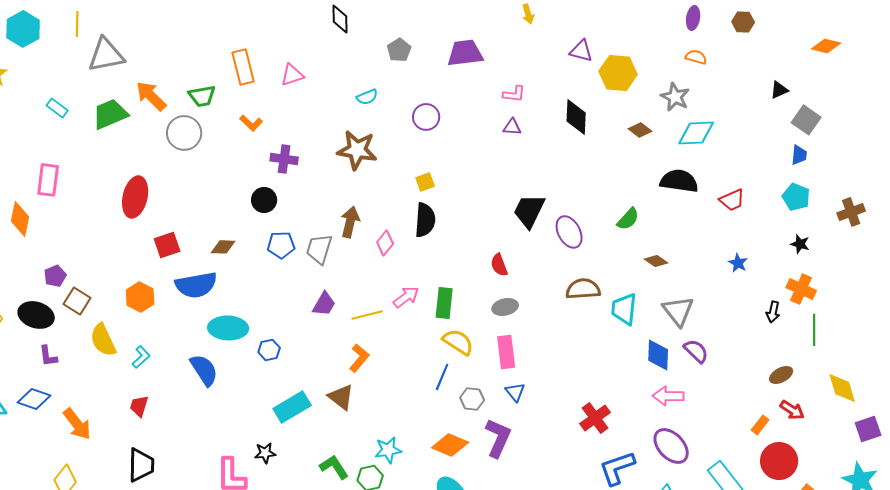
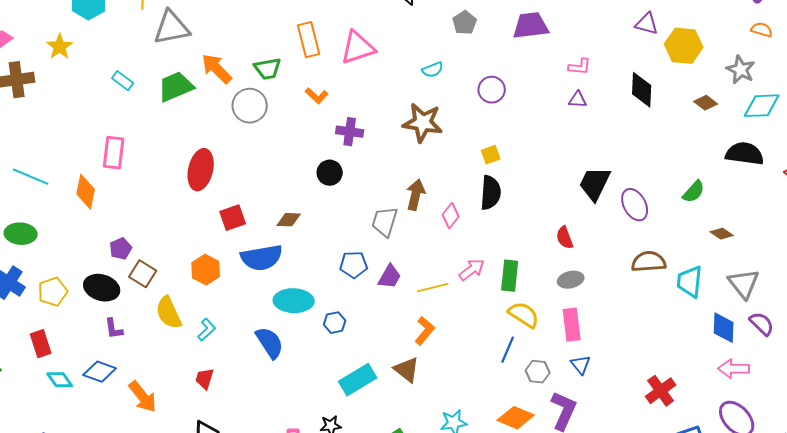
pink triangle: (292, 75) -> (358, 48), size x1.5
blue pentagon: (281, 245) -> (354, 265), moved

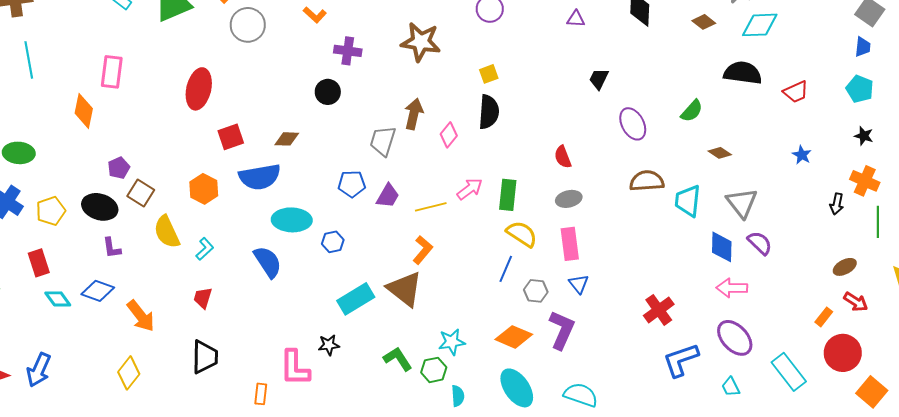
cyan line: (31, 177) -> (29, 60), moved, turned 57
black trapezoid: (595, 184) -> (599, 79), moved, size x0.6
brown triangle: (407, 370) -> (405, 289), size x1.4

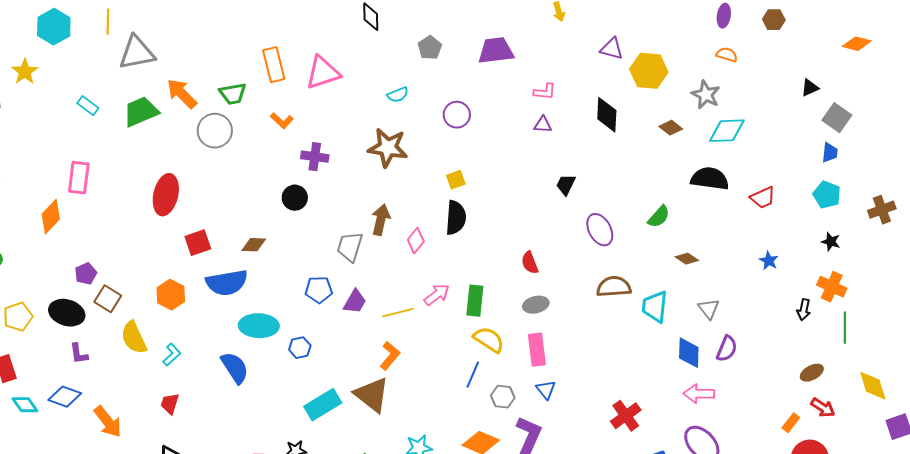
orange diamond: (84, 111) -> (51, 217), turned 32
gray triangle: (742, 203) -> (709, 309), size x0.7
purple semicircle: (760, 243) -> (727, 349), turned 68

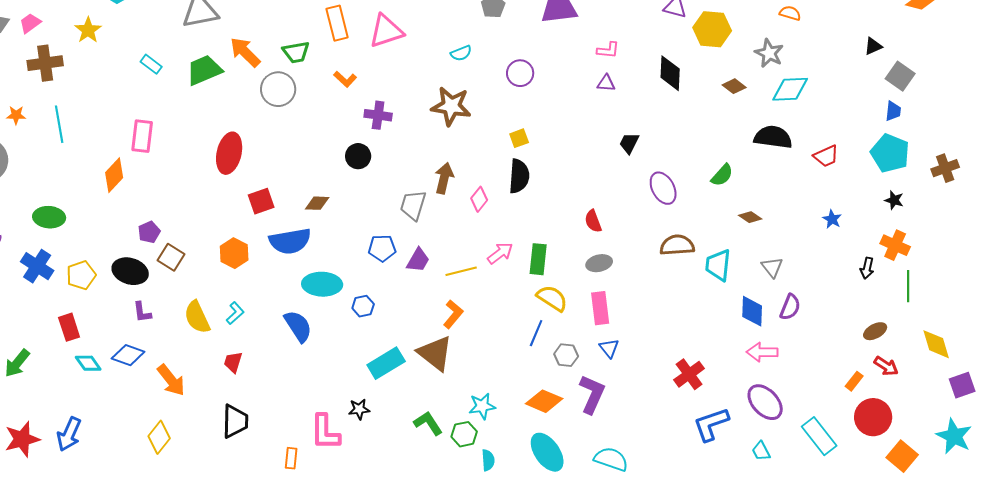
cyan pentagon: (827, 195) -> (890, 153), size x1.4
yellow semicircle: (134, 338) -> (197, 317), moved

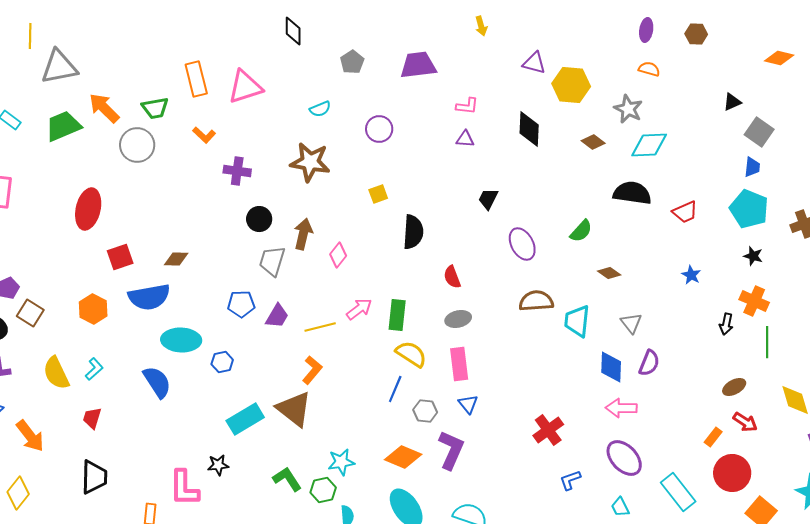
black circle: (358, 156) -> (259, 219), moved
black semicircle: (519, 176) -> (413, 232), moved
blue L-shape: (711, 424) -> (570, 480), size x0.6

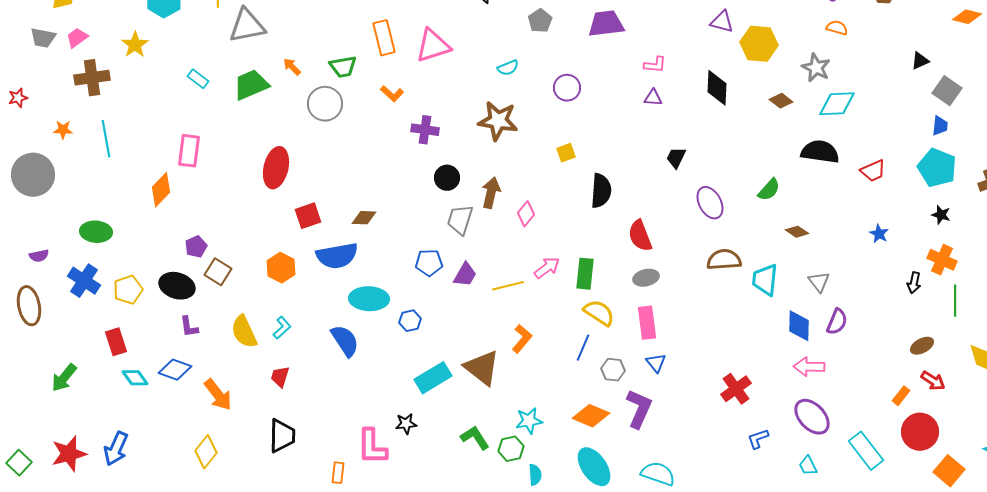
orange arrow: (104, 108) -> (292, 67), size x0.6
red semicircle: (452, 277) -> (640, 236), size x1.4
orange L-shape: (312, 370) -> (522, 339), moved

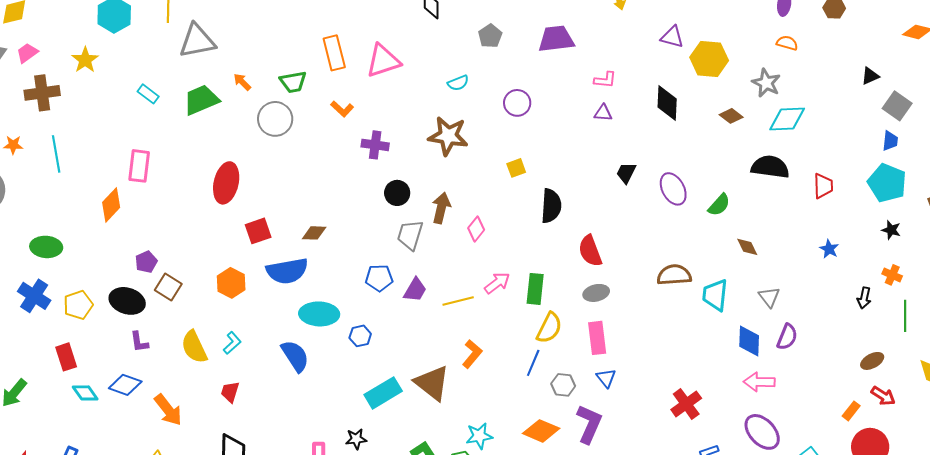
red trapezoid: (873, 171) -> (823, 186), turned -68
purple ellipse: (710, 203) -> (673, 189), moved
brown diamond: (797, 232) -> (747, 247), turned 30
orange cross: (942, 260) -> (892, 275), size x0.7
yellow semicircle: (599, 313) -> (549, 328), turned 84

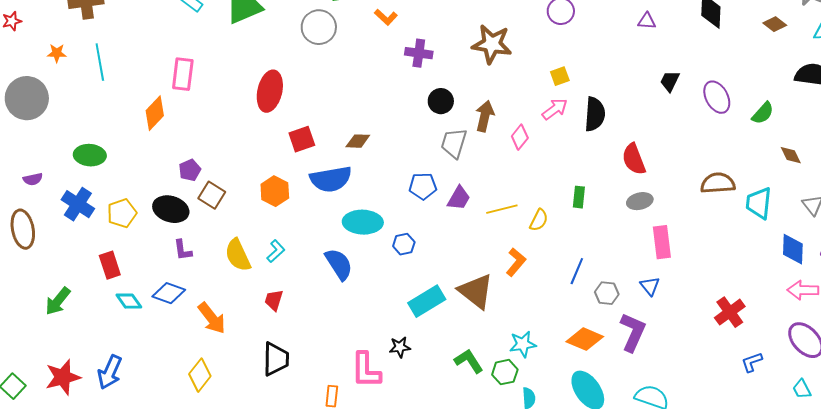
pink arrow: (497, 283) -> (555, 109), moved
green rectangle: (535, 289) -> (579, 197), size x0.7
yellow semicircle: (549, 328) -> (539, 220), moved, size x0.7
pink rectangle: (597, 338) -> (662, 242), moved

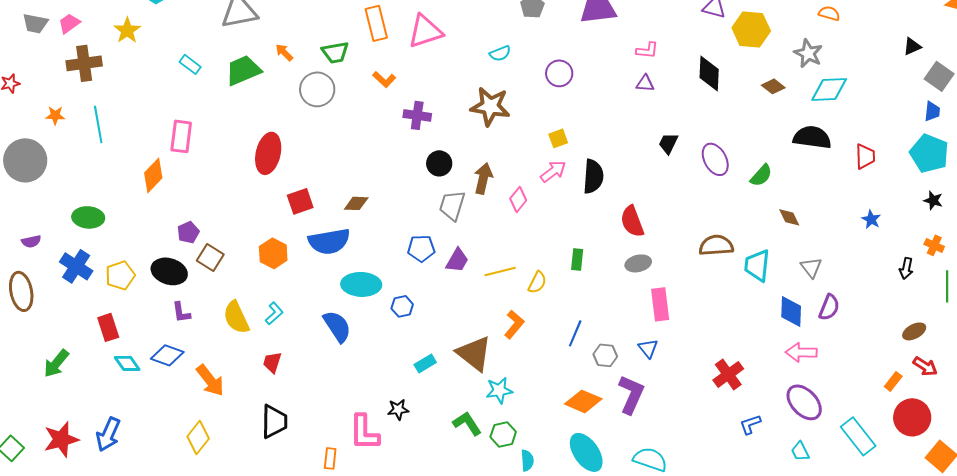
cyan rectangle: (427, 301) -> (425, 363), size x0.6
cyan star: (523, 344) -> (499, 390), moved

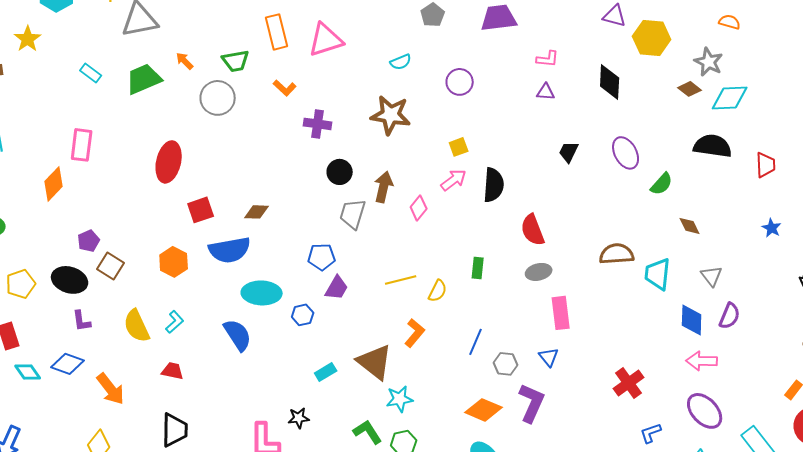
brown diamond: (773, 86) -> (690, 89), moved
purple ellipse: (715, 159) -> (626, 153), moved
purple trapezoid: (457, 260) -> (337, 288), moved
red trapezoid: (272, 362) -> (173, 371), turned 85

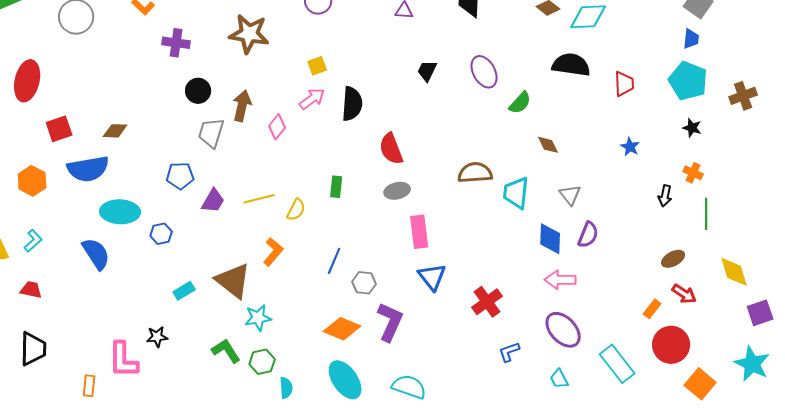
purple trapezoid: (337, 288) -> (213, 201), moved
blue triangle: (549, 357) -> (432, 277), moved, size x1.4

